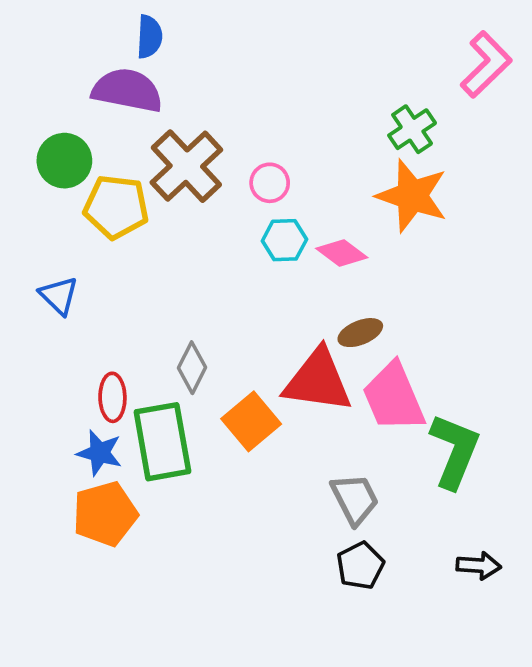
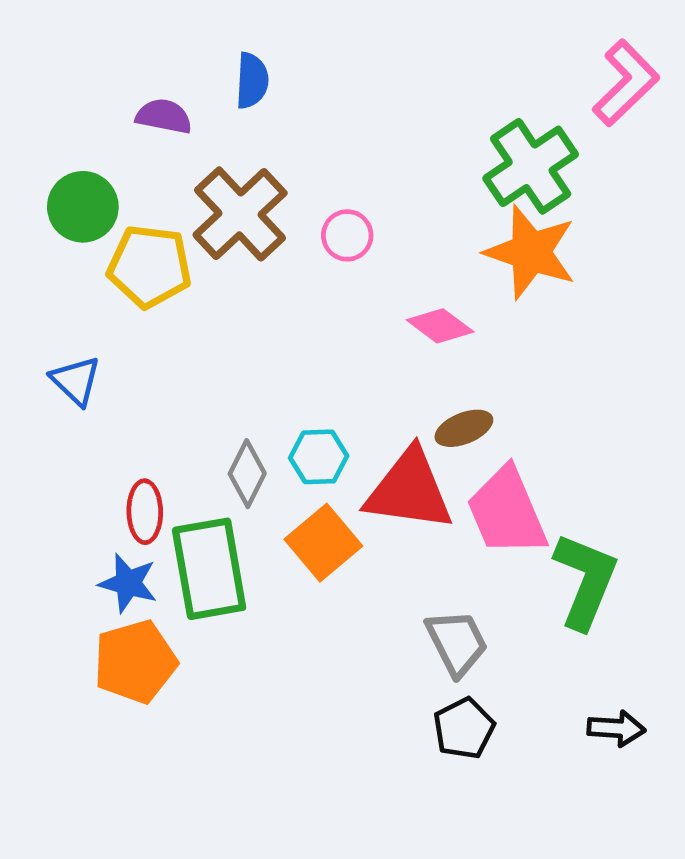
blue semicircle: (149, 37) -> (252, 81), moved
purple semicircle: (127, 90) -> (164, 116), size x0.6
green cross: (412, 129) -> (531, 166), size x1.5
cyan hexagon: (284, 240) -> (319, 457), moved

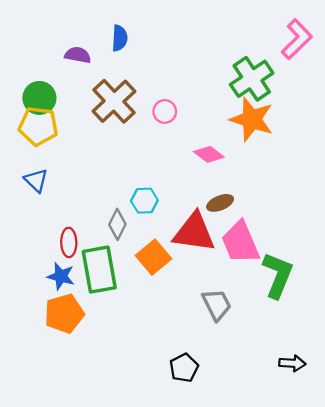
yellow pentagon: (150, 266) -> (38, 126), moved
cyan hexagon: (319, 457) -> (144, 201), moved
black pentagon: (464, 728) -> (184, 368), moved
black arrow: (616, 728) -> (292, 363), moved

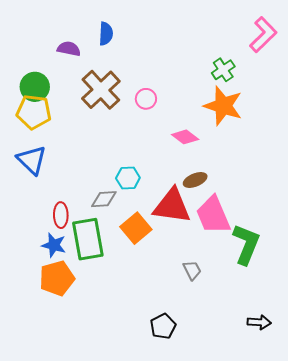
green cross: (252, 79) -> (223, 70), size x0.6
blue triangle: (36, 180) -> (32, 160), size x1.4
gray diamond: (117, 224) -> (104, 199), turned 60
gray trapezoid: (217, 305) -> (192, 270), size x0.7

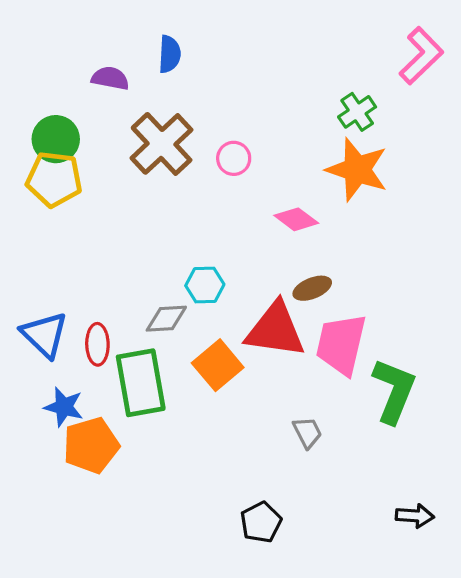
blue triangle: (32, 160) -> (45, 335), moved
pink trapezoid: (213, 215) -> (341, 344), turned 36
blue star: (54, 245) -> (64, 407), moved

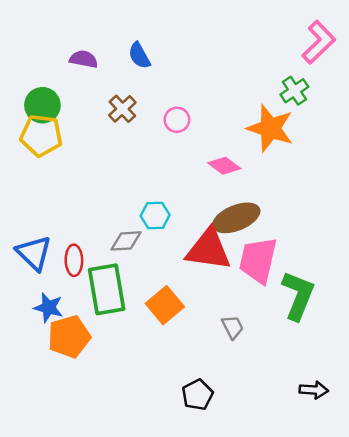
blue semicircle: (170, 54) -> (139, 56), moved, turned 148
green cross: (357, 112) -> (294, 91), moved
brown cross: (162, 144) -> (122, 109), size x0.6
brown ellipse: (312, 288) -> (236, 218), size x1.6
orange square: (218, 365) -> (165, 305), moved

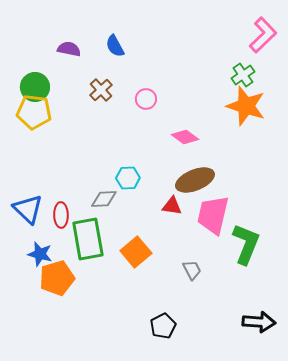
orange star: (270, 128) -> (246, 106), moved
red triangle: (208, 249) -> (172, 206), size x0.5
black arrow: (314, 390) -> (259, 322), size x1.4

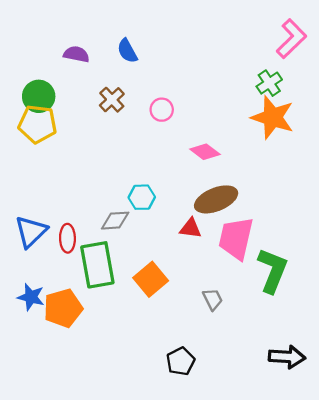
blue triangle: (28, 209) -> (31, 232), turned 32
blue star: (40, 254) -> (31, 297), moved

